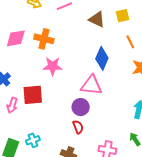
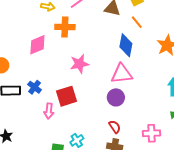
orange cross: (44, 39) -> (65, 27), moved
orange line: (130, 42) -> (137, 22), moved
red semicircle: (78, 127) -> (115, 127), moved

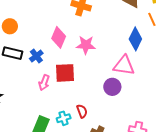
pink diamond: (37, 45) -> (59, 37), moved, turned -60
red semicircle: (115, 127) -> (82, 111), moved

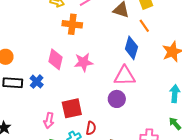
red square: (65, 73) -> (72, 108), moved
pink arrow: (44, 83) -> (49, 120), moved
red semicircle: (82, 111) -> (91, 128), turned 40

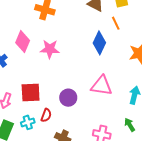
pink triangle: (125, 76) -> (102, 86), moved
purple circle: (117, 99) -> (68, 98), moved

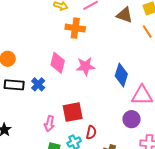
blue diamond: (99, 43) -> (121, 75), moved
purple circle: (68, 98) -> (132, 119), moved

